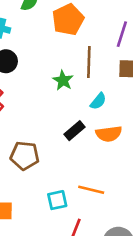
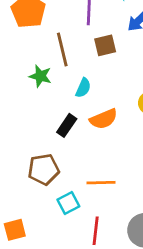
brown pentagon: (25, 156) -> (44, 169), moved

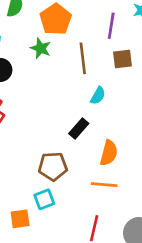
green star: (40, 76) -> (41, 48), moved
orange semicircle: (104, 119) -> (109, 153), moved, turned -60
cyan square: (68, 203) -> (44, 199), moved

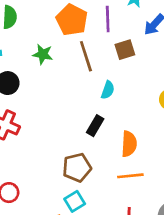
orange pentagon: (56, 19) -> (72, 20), moved

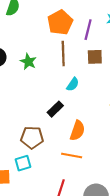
green star: (43, 54) -> (28, 62), moved

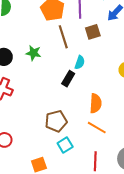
black rectangle: (55, 109) -> (68, 79), moved
orange line: (72, 155) -> (97, 128), turned 36
cyan square: (23, 163) -> (65, 145), moved

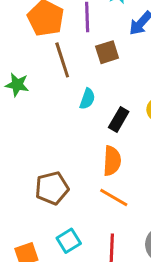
black rectangle: (68, 79) -> (119, 120), moved
cyan square: (65, 145) -> (69, 241), moved

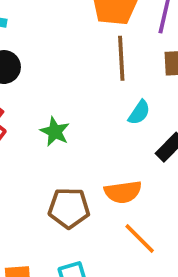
green star: (17, 85) -> (55, 132), moved
orange semicircle: (112, 161) -> (123, 192), moved, turned 64

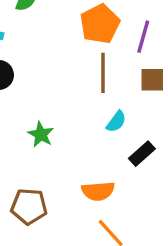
brown pentagon: (69, 208) -> (29, 206), moved

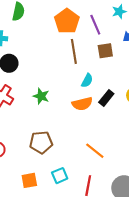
purple line: (143, 37) -> (95, 25), turned -30
orange semicircle: (98, 191) -> (82, 104), moved

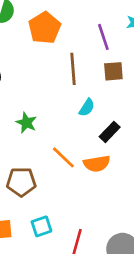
orange pentagon: (67, 21) -> (44, 28), moved
orange semicircle: (82, 104) -> (97, 164), moved
orange line: (95, 151) -> (63, 157), moved

